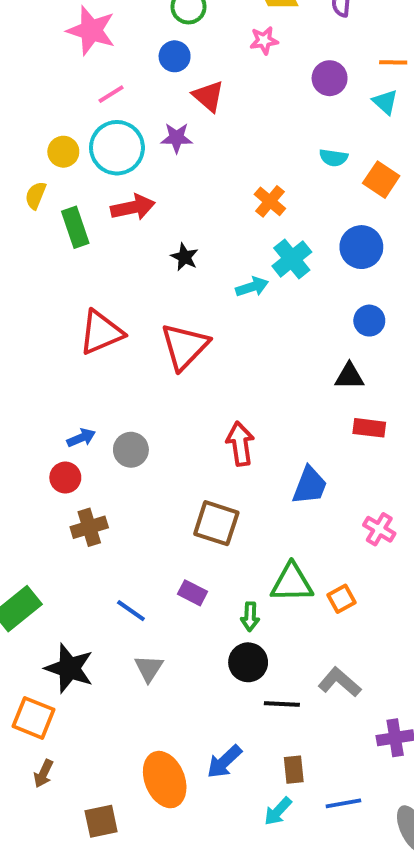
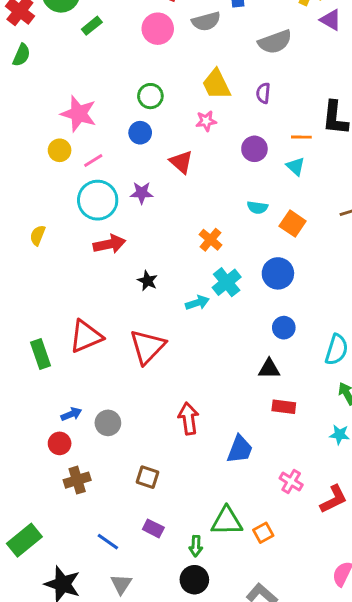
red triangle: (208, 96) -> (181, 162), moved
yellow circle: (63, 152) -> (60, 150), moved
green rectangle: (75, 227) -> (40, 354), moved
brown square: (216, 523) -> (147, 477), moved, size x0.7

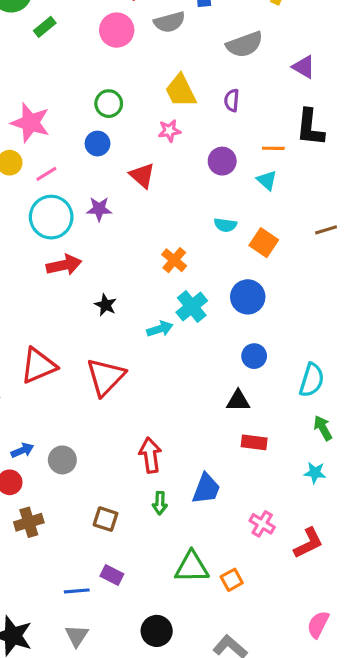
purple triangle: (331, 20) -> (304, 67), moved
blue line: (108, 542) -> (77, 591), moved, turned -40
green arrow: (196, 546) -> (160, 503), moved

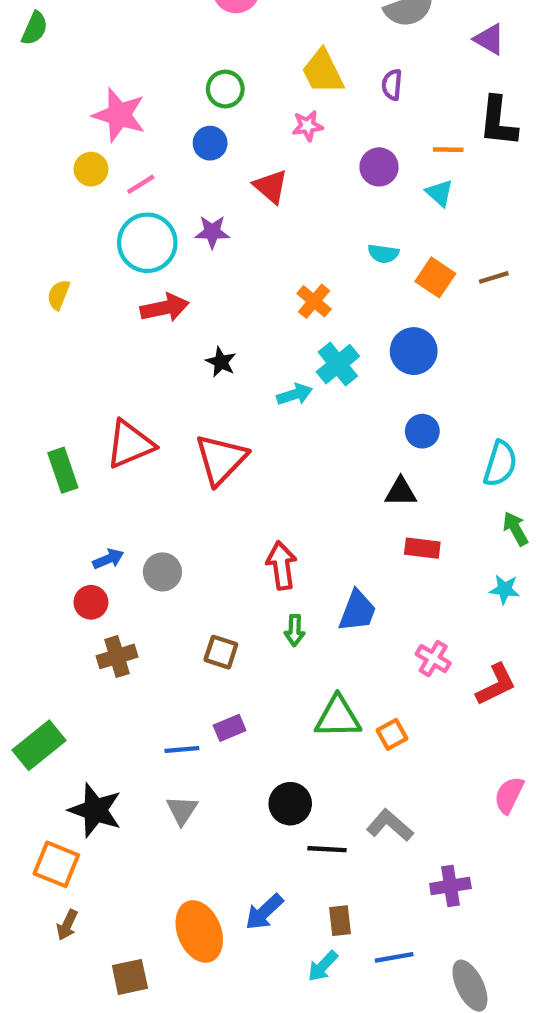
brown line: (326, 230) -> (494, 277), moved
purple rectangle: (112, 575) -> (230, 728), turned -50

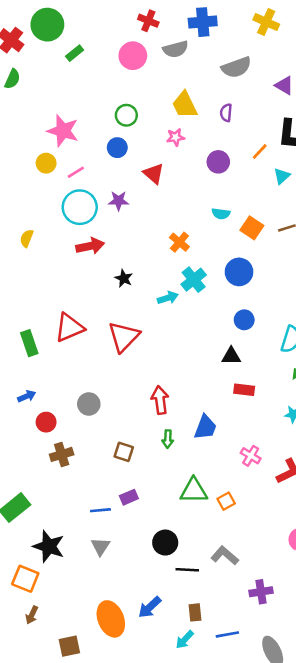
orange line: (448, 150) -> (260, 151), turned -48
cyan triangle: (440, 193) -> (282, 176), moved, turned 36
blue arrow: (108, 559) -> (27, 396), moved

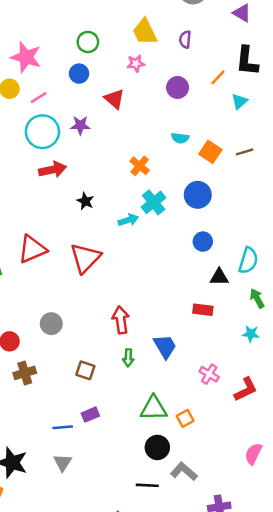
black triangle: (231, 356) -> (219, 277), moved
blue trapezoid: (205, 427) -> (165, 346), turned -52
black circle: (165, 543) -> (157, 447), moved

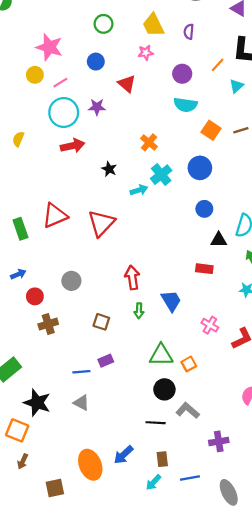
green circle: (88, 42) -> (104, 24), moved
cyan semicircle: (180, 138) -> (186, 105), moved, size x1.5
black star: (85, 201) -> (109, 169), moved
gray triangle: (63, 463) -> (81, 403), turned -35

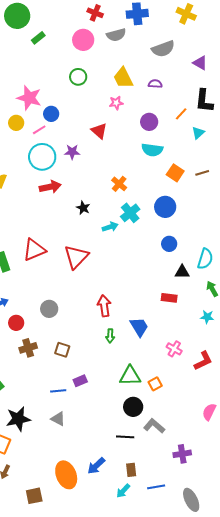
purple semicircle: (189, 32) -> (155, 84), turned 88
blue circle: (96, 62) -> (51, 114), moved
brown square: (101, 322) -> (62, 350), moved
black star: (37, 403) -> (18, 419), turned -30

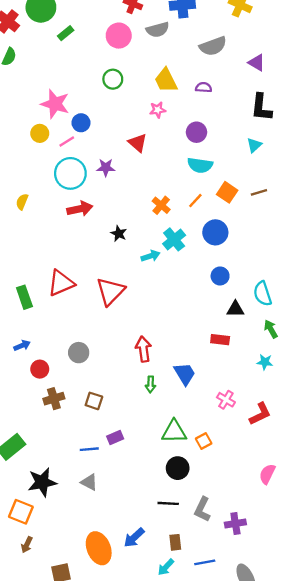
orange line: (181, 114) -> (195, 201), moved
cyan semicircle: (205, 259) -> (263, 294), turned 145
gray L-shape: (154, 426) -> (202, 509), moved, turned -105

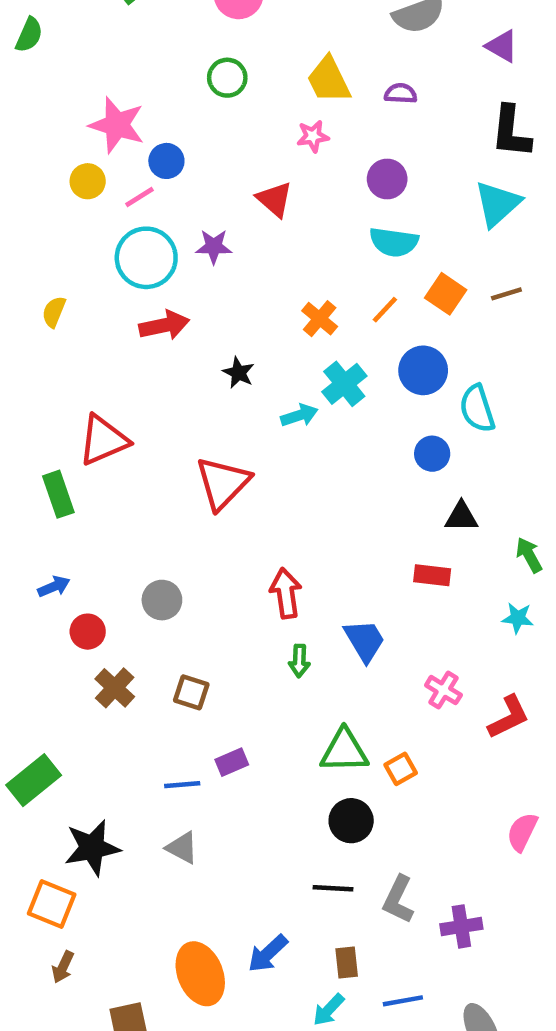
cyan triangle: (254, 145) -> (497, 204), size x1.6
red triangle: (61, 283) -> (103, 440), moved
cyan semicircle: (263, 294) -> (477, 409), moved
brown cross: (54, 399) -> (115, 688), turned -30

